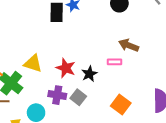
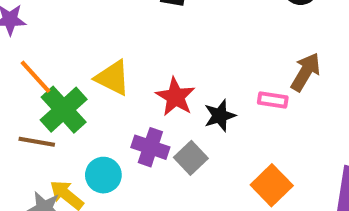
brown arrow: (129, 45) -> (306, 72), turned 90

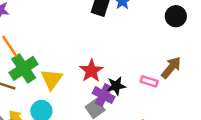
yellow triangle: (113, 78) -> (52, 79), moved, turned 30
purple cross: (150, 147) -> (104, 95), moved

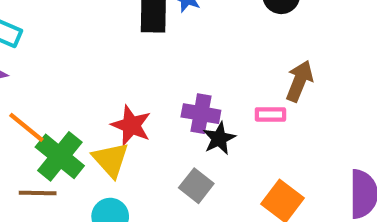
red star: (91, 71) -> (131, 125), moved
purple cross: (104, 95) -> (201, 114), moved

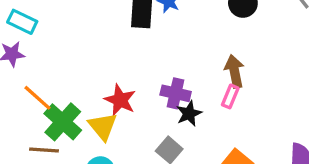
brown arrow: (299, 81) -> (234, 71), moved, turned -36
pink rectangle: (270, 114) -> (230, 96), turned -70

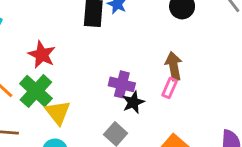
red star: (120, 100) -> (42, 55), moved
green cross: (63, 122) -> (36, 91), moved

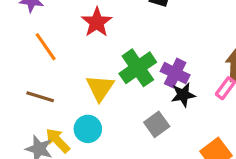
green cross: (36, 91) -> (138, 68), moved

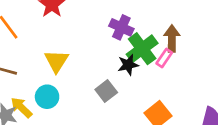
green cross: (138, 68) -> (142, 49), moved
purple cross: (175, 73) -> (121, 27), moved

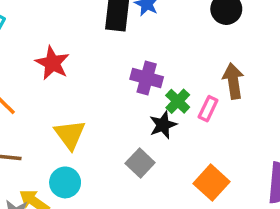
brown arrow: (172, 38) -> (233, 81), moved
green cross: (142, 49) -> (178, 101), size x0.6

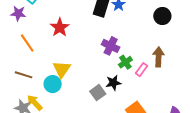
black star: (163, 125) -> (113, 83), moved
cyan circle: (65, 182) -> (53, 84), moved

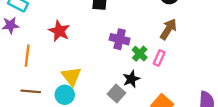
orange line: (27, 43) -> (27, 56), turned 54
brown arrow: (159, 57) -> (168, 29), moved, turned 42

